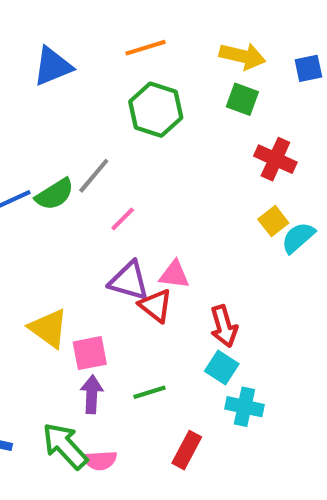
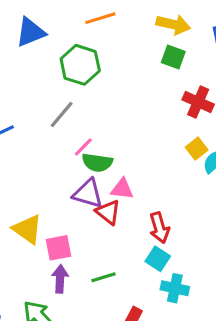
green hexagon: (156, 110) -> (80, 65), moved
green semicircle: (55, 194) -> (97, 163), moved, turned 40

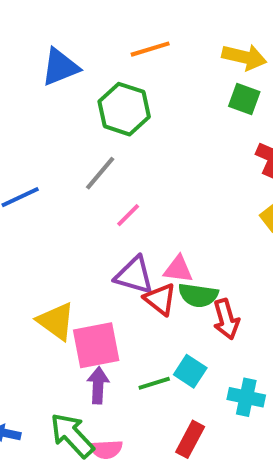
green semicircle: (97, 163) -> (198, 295), moved
pink square: (58, 248) -> (96, 345), size x1.4
cyan square: (158, 259) -> (190, 371), moved

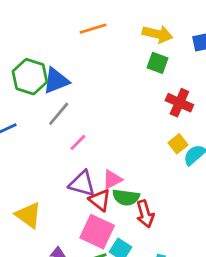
blue triangle: (60, 67) -> (56, 81), moved
green hexagon: (124, 109) -> (30, 77), moved
pink triangle: (178, 269) -> (112, 180), turned -35
pink square: (96, 345) -> (97, 232), moved, turned 36

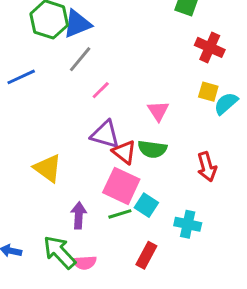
yellow square: (178, 144) -> (208, 92), turned -36
pink triangle: (112, 180) -> (158, 111), moved, turned -35
red arrow: (145, 214) -> (207, 167), moved

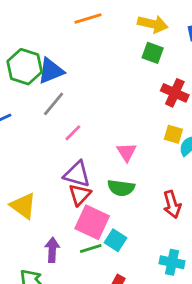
red triangle: (124, 152) -> (80, 195), moved, turned 35
cyan cross: (188, 224) -> (172, 262), moved

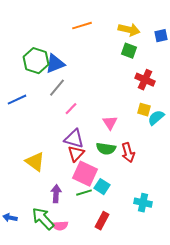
red arrow: (172, 204) -> (128, 153), moved

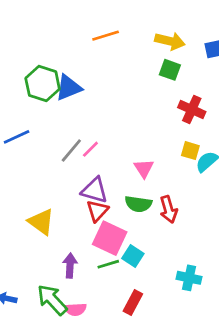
gray line: (57, 88) -> (71, 151), moved

